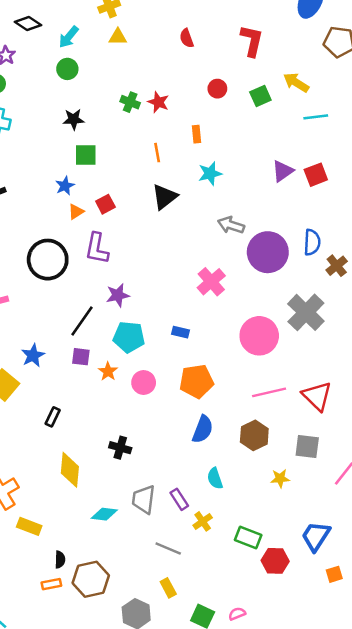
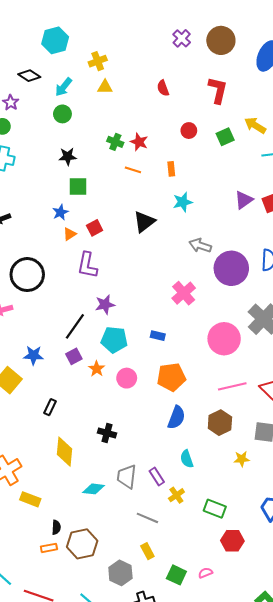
orange line: (157, 153) -> (133, 170), moved, turned -63
black circle: (48, 260) -> (27, 275), moved
blue star: (33, 355) -> (33, 355), turned 30
purple square: (81, 357) -> (74, 356), turned -35
red hexagon: (275, 561) -> (232, 541), moved

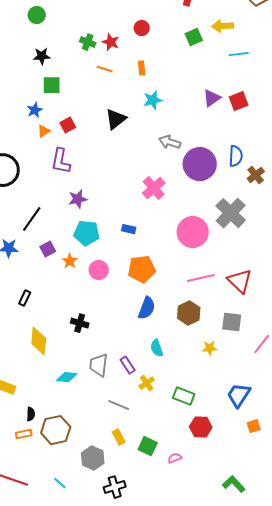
yellow arrow: (255, 125) -> (223, 26), turned -35
red circle: (189, 131) -> (142, 28), moved
black line: (75, 326) -> (32, 219), moved
green square: (176, 575) -> (148, 446), moved

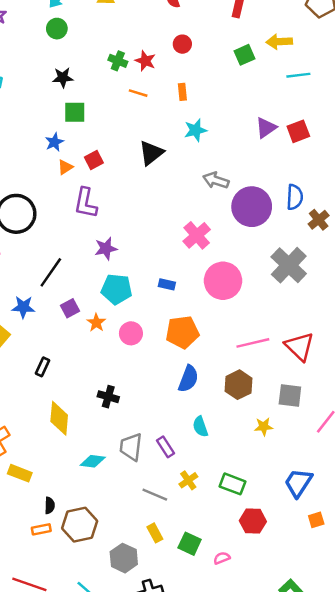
pink circle: (193, 232) -> (223, 281), moved
yellow cross: (147, 383) -> (188, 480), moved

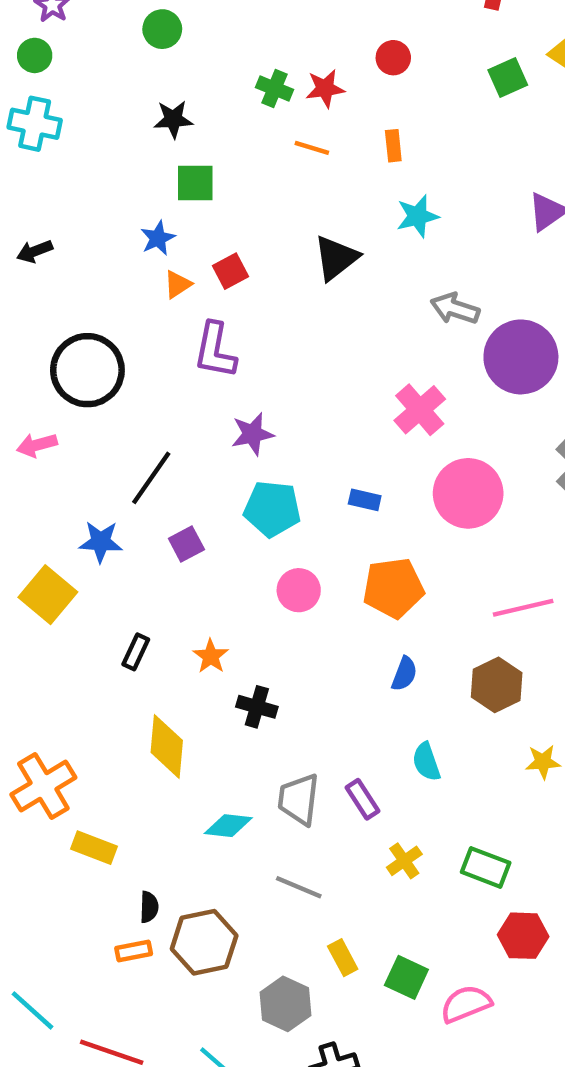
red star: (145, 61) -> (325, 88), turned -30
orange star: (96, 323) -> (211, 656), moved
blue semicircle: (188, 379) -> (404, 674), size x0.7
gray line: (155, 495) -> (299, 887), moved
pink semicircle: (222, 558) -> (466, 1004), size x1.6

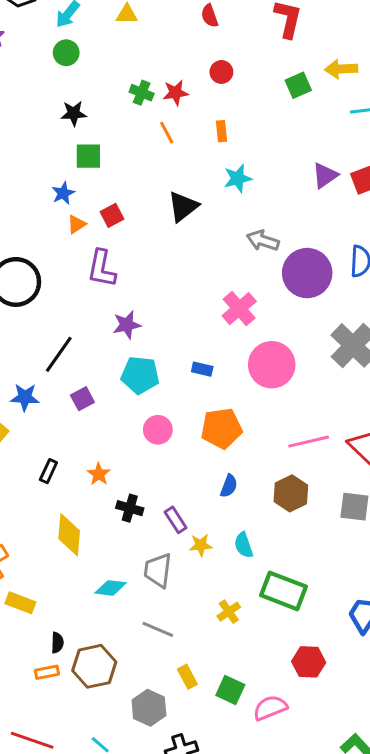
orange line: (312, 148) -> (167, 133), turned 45
yellow star: (543, 762) -> (201, 545), moved
purple rectangle: (362, 799) -> (176, 520), moved
green rectangle: (486, 867) -> (284, 591), moved, size x1.4

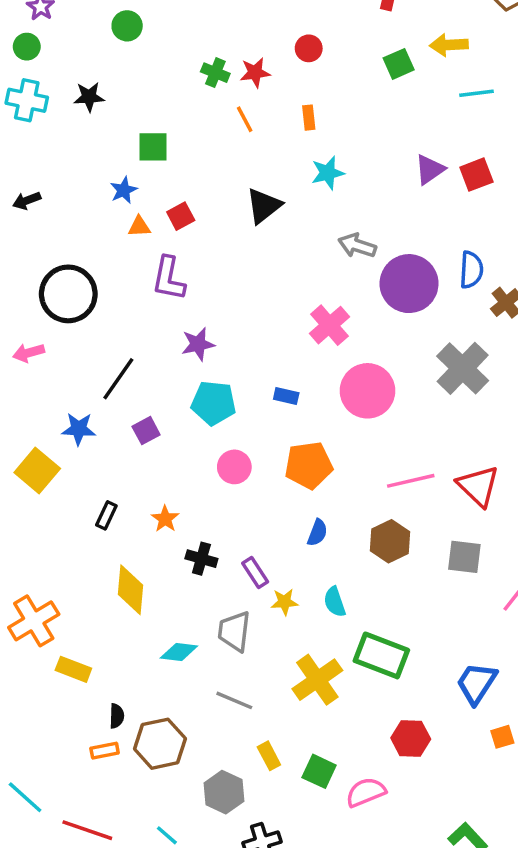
black star: (74, 113) -> (89, 97), moved
orange triangle: (77, 224) -> (139, 227), turned 30
yellow cross: (229, 612) -> (317, 680), size x1.8

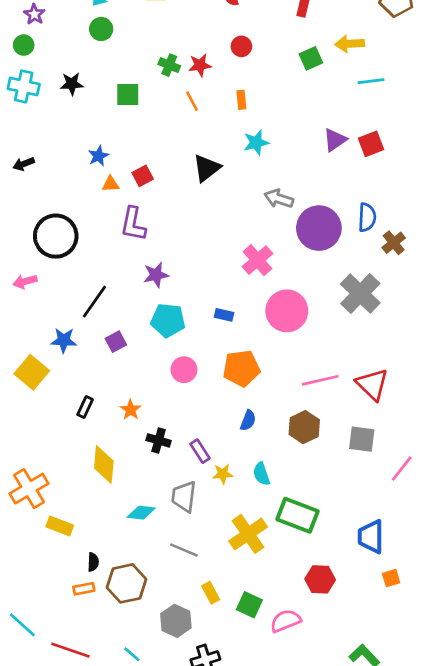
green square: (153, 147) -> (128, 94), moved
blue trapezoid: (476, 683) -> (371, 537), turned -33

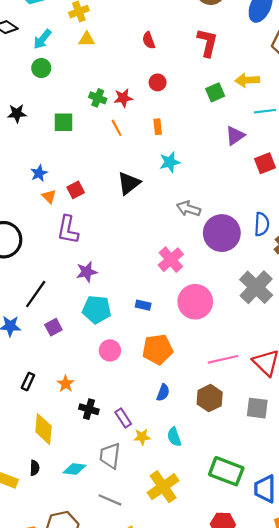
purple triangle: (335, 140) -> (235, 136), moved
orange triangle: (110, 184) -> (49, 197), turned 48
green rectangle: (298, 515) -> (226, 471), moved
black semicircle: (93, 562) -> (35, 468), moved

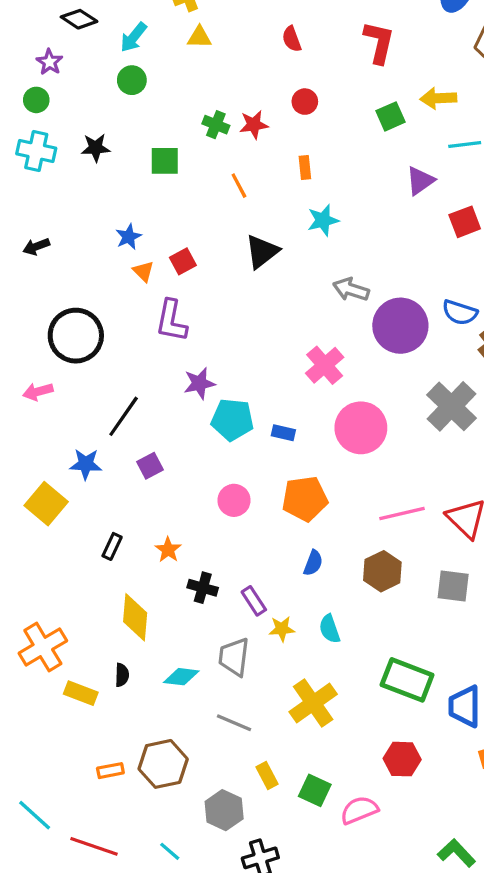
orange line: (117, 128) -> (239, 186), moved
blue semicircle: (262, 224) -> (460, 312), turned 105
cyan pentagon: (97, 309) -> (232, 420), moved

